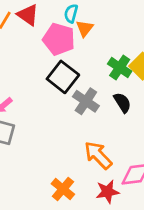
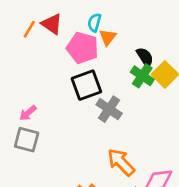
black square: (63, 77) -> (86, 85), turned 32
black semicircle: (122, 103) -> (145, 57), moved

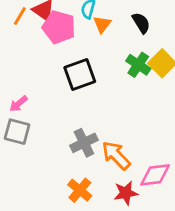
pink pentagon: (82, 48) -> (59, 27), moved
black semicircle: (145, 57) -> (141, 23), moved
gray cross: (109, 109) -> (84, 143), moved, turned 30

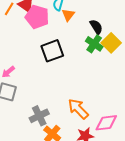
black semicircle: (141, 23) -> (96, 27), moved
gray cross: (84, 143) -> (39, 116), moved

